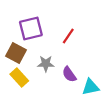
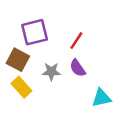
purple semicircle: (69, 74) -> (78, 68), moved

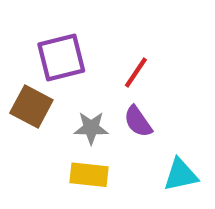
yellow rectangle: (21, 87) -> (89, 175), moved, turned -42

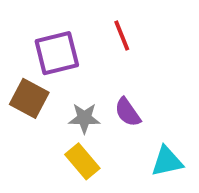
red line: (136, 72) -> (122, 35), moved, turned -56
yellow rectangle: (89, 175) -> (82, 161), turned 44

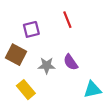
purple square: (57, 53) -> (31, 29), size x0.7
yellow rectangle: (82, 161) -> (26, 90), moved

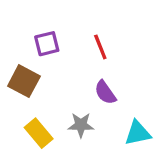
red line: (67, 20) -> (100, 47), moved
gray star: (47, 65) -> (81, 125), moved

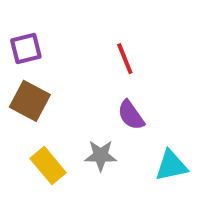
purple square: (47, 44) -> (26, 48), moved

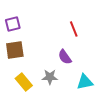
red line: (125, 59) -> (74, 29), moved
brown square: (30, 101) -> (15, 50), turned -36

